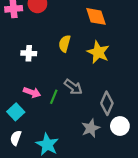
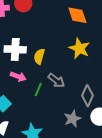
yellow semicircle: (65, 44) -> (39, 56), moved
white cross: (29, 53) -> (15, 49), size x1.5
pink arrow: (32, 92) -> (18, 76), moved

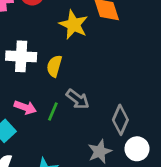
yellow star: (79, 48) -> (74, 25), moved
pink arrow: (18, 76) -> (25, 107), moved

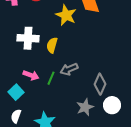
gray arrow: (78, 99) -> (69, 69), turned 120

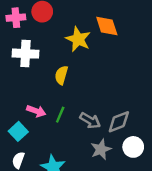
white cross: (28, 38) -> (25, 54), moved
gray arrow: (69, 69) -> (90, 121), moved, turned -126
gray diamond: (100, 84) -> (119, 122), turned 45

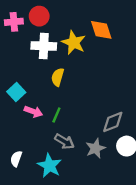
white cross: (25, 54) -> (44, 46), moved
gray arrow: (90, 121) -> (64, 141), moved
cyan square: (18, 131) -> (16, 92), moved

